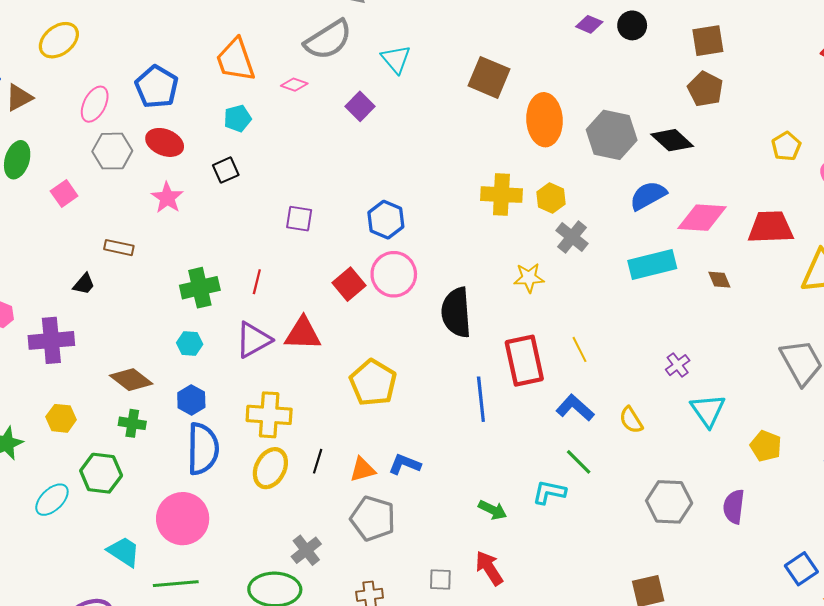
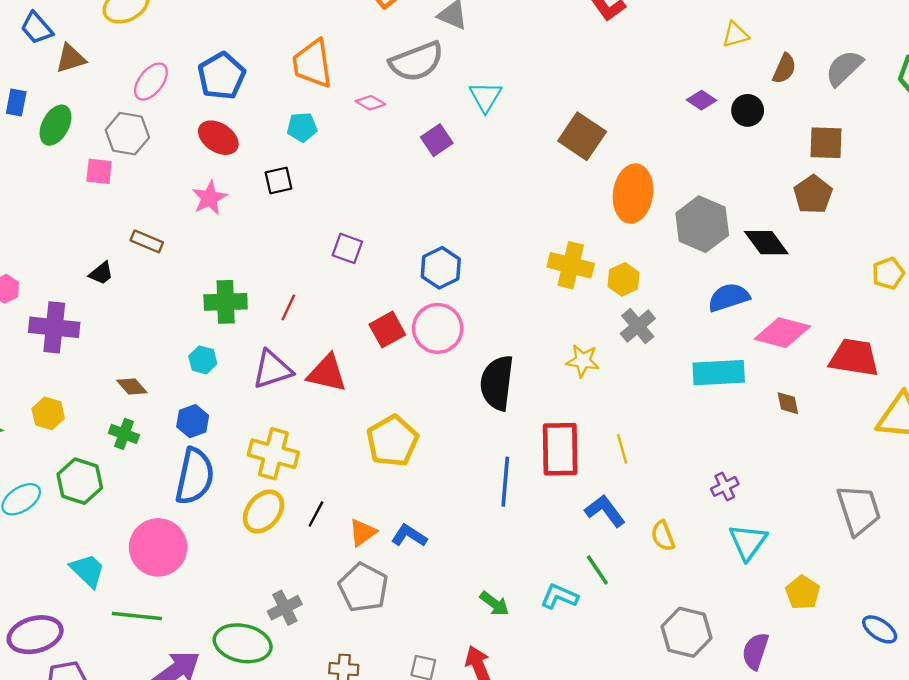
gray hexagon: (112, 151) -> (127, 134), moved
pink square: (64, 193) -> (99, 171), turned 30
brown diamond: (131, 380) -> (132, 387), size x0.7
orange triangle: (362, 469) -> (363, 532), turned -32

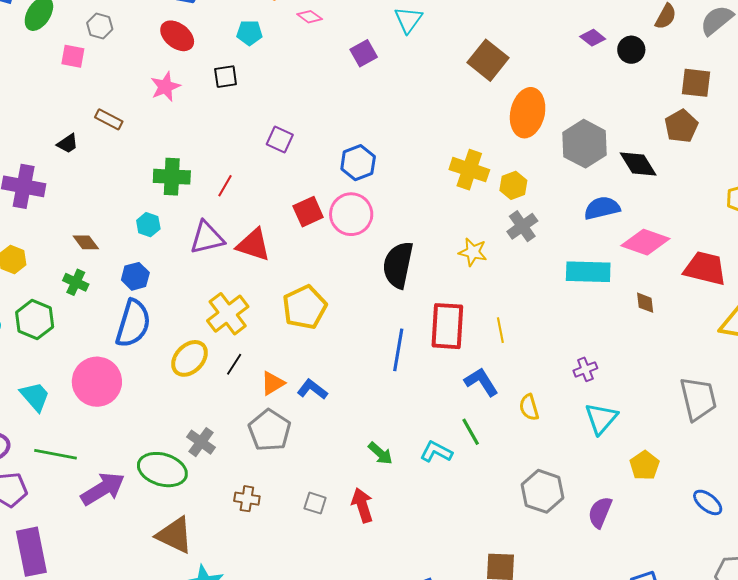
gray hexagon: (127, 134) -> (100, 26), size x0.7
yellow cross: (273, 454) -> (228, 314), moved, turned 33
gray cross: (285, 608) -> (201, 442), turned -32
green line: (137, 616) -> (55, 454), moved

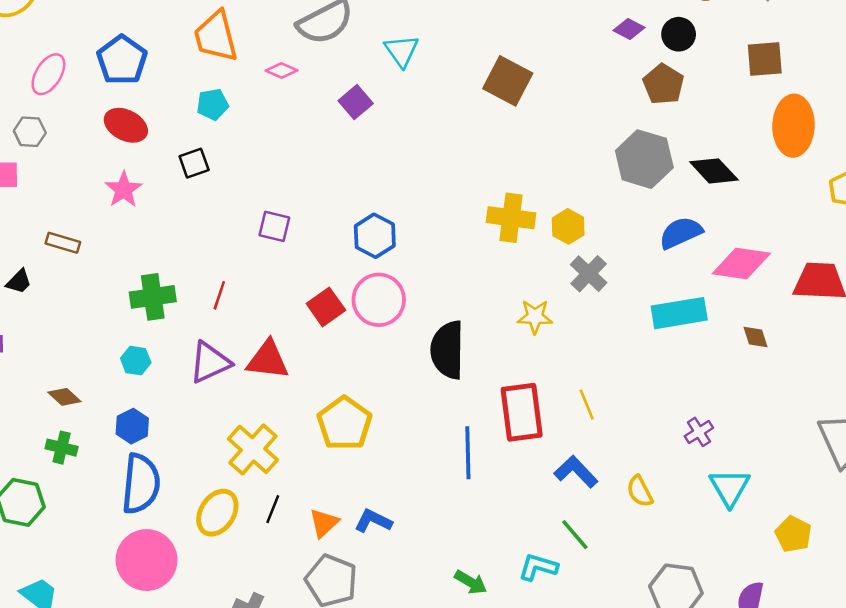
orange ellipse: (528, 113) -> (793, 126), moved
brown pentagon: (681, 126) -> (663, 84), moved
pink circle: (97, 382) -> (147, 560), moved

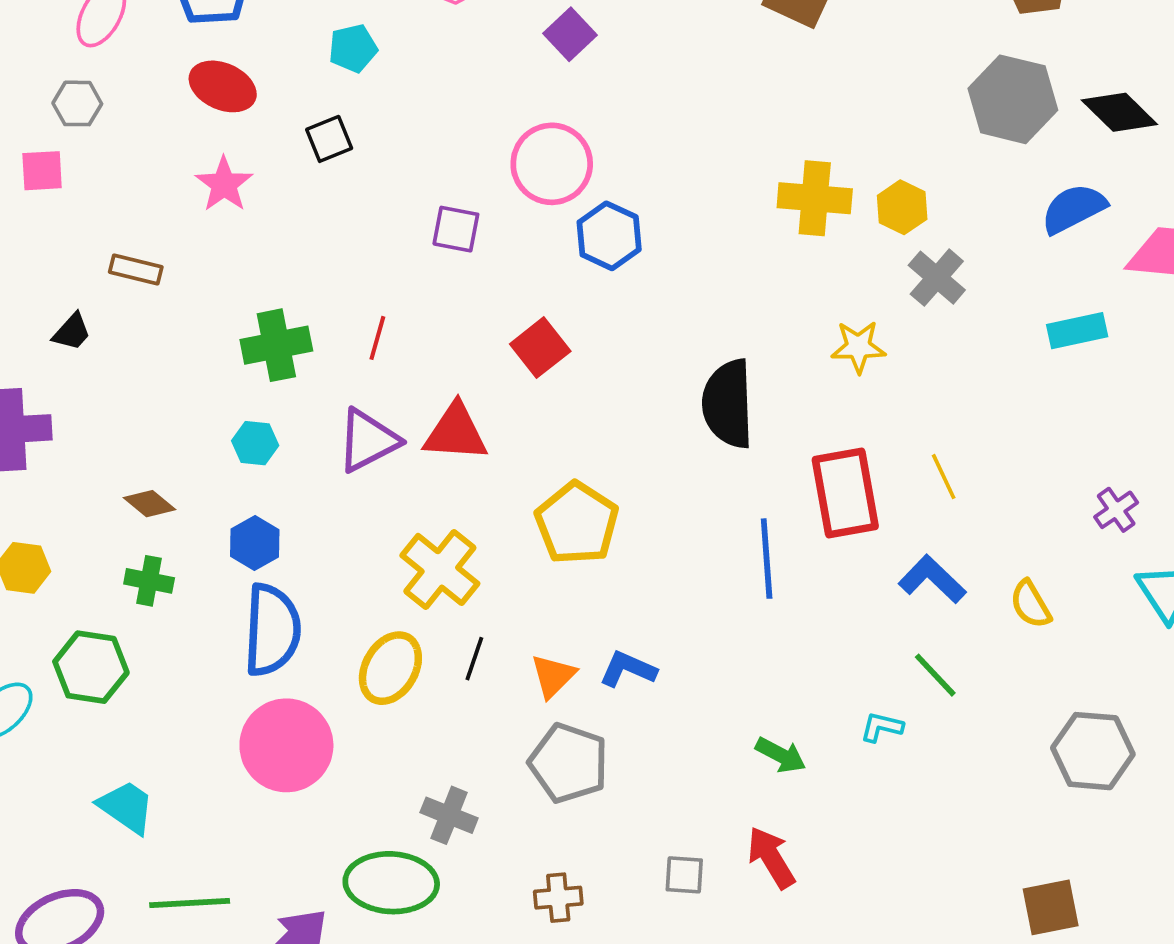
pink circle: (379, 300) -> (552, 164), moved
cyan rectangle: (679, 313) -> (1077, 331), size x0.7
cyan L-shape: (538, 567) -> (882, 727), size x0.7

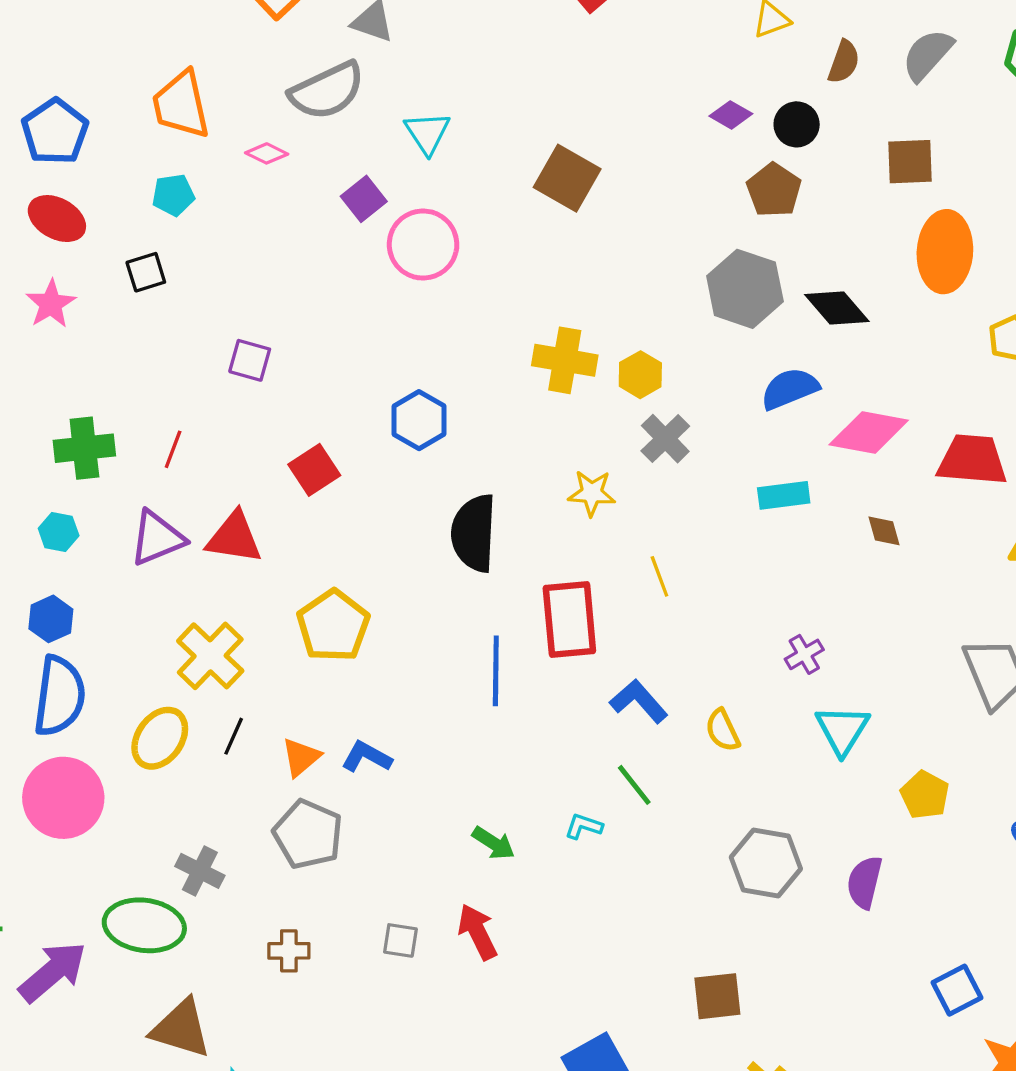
pink circle: (552, 164) -> (423, 245), moved
blue hexagon: (609, 236) -> (419, 420), moved
yellow line: (944, 477) -> (659, 576), moved

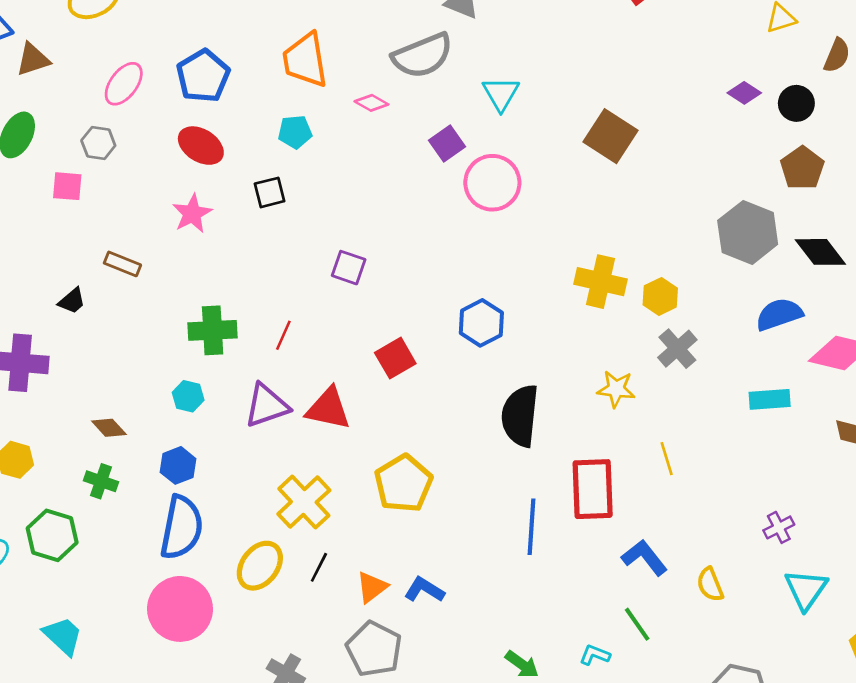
brown pentagon: (774, 190) -> (802, 168), moved

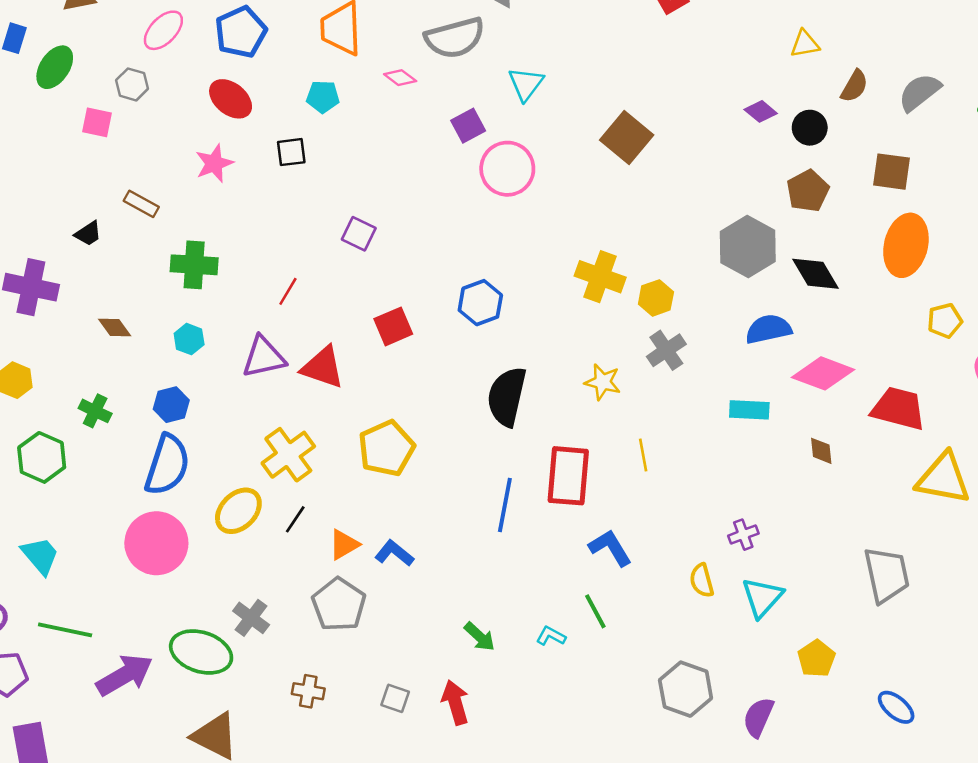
green cross: (213, 330) -> (194, 265), moved
brown diamond: (109, 428) -> (115, 328), moved
yellow semicircle: (710, 584) -> (702, 580), moved

